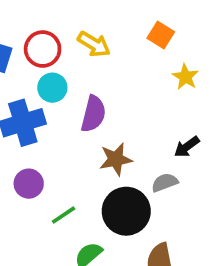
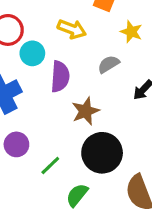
yellow arrow: (94, 44) -> (72, 29), moved
cyan circle: (52, 88) -> (32, 53), moved
gray semicircle: (165, 183) -> (109, 64), moved

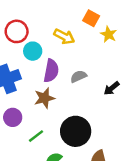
yellow star: (131, 32) -> (109, 34), moved
gray semicircle: (109, 64) -> (79, 76), moved
brown star: (86, 111) -> (44, 98), moved

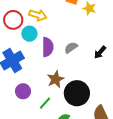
yellow arrow: (64, 37) -> (38, 15), moved
brown star: (44, 98) -> (56, 79), moved

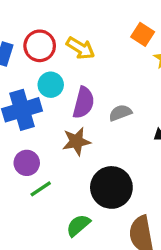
cyan circle: (29, 34) -> (51, 85), moved
brown star: (56, 79) -> (76, 141), moved
green line: (45, 103) -> (41, 189), moved

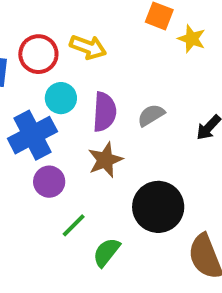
purple circle: (27, 163) -> (49, 182), moved
green semicircle: (78, 225) -> (106, 252), moved

